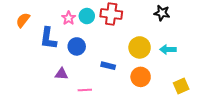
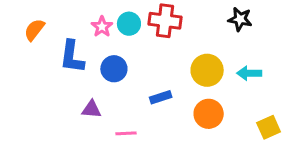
blue rectangle: (108, 66) -> (161, 97), turned -32

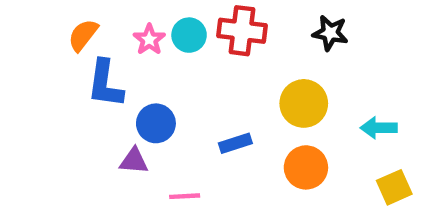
black star: (240, 19) -> (330, 33), moved
orange semicircle: (34, 30) -> (83, 35), moved
blue circle: (114, 69) -> (156, 123), moved
cyan arrow: (249, 73) -> (379, 128), moved

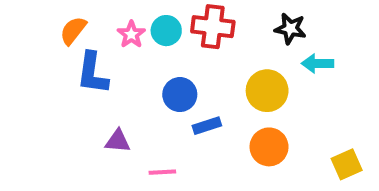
blue circle: (156, 123) -> (180, 95), moved
cyan arrow: (379, 128) -> (318, 63), moved

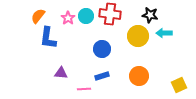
yellow circle: (267, 91) -> (138, 36), moved
blue circle: (180, 95) -> (102, 49), moved
blue rectangle: (207, 126) -> (102, 76), moved

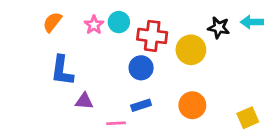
red cross: (110, 14) -> (152, 36), moved
black star: (150, 15) -> (219, 28), moved
cyan arrow: (164, 33) -> (252, 22), moved
blue L-shape: (48, 38) -> (62, 71), moved

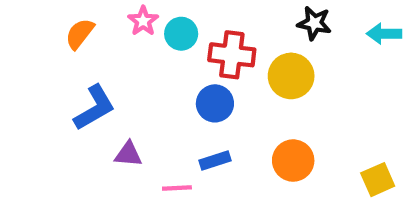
pink star: (94, 25) -> (143, 21), moved
black star: (219, 28) -> (314, 23), moved
blue L-shape: (62, 71) -> (94, 108), turned -128

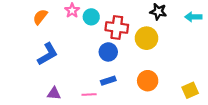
purple triangle: (128, 154) -> (54, 93), moved

